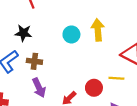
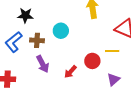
cyan circle: (71, 34) -> (61, 31), moved

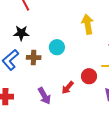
purple arrow: (43, 64) -> (44, 96), moved

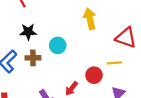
black star: (21, 33) -> (28, 32), moved

